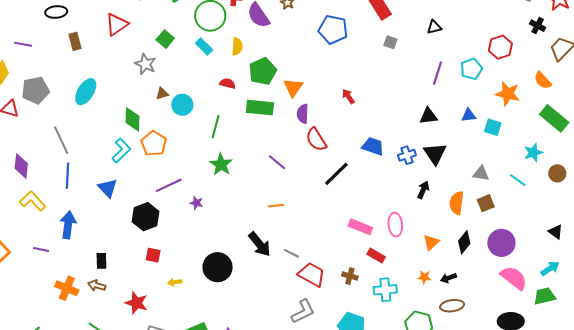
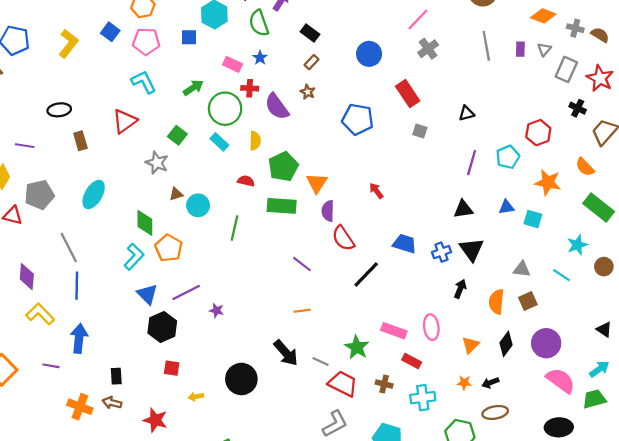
green star: (221, 164) -> (357, 347), moved
blue triangle: (108, 188) -> (147, 294), moved

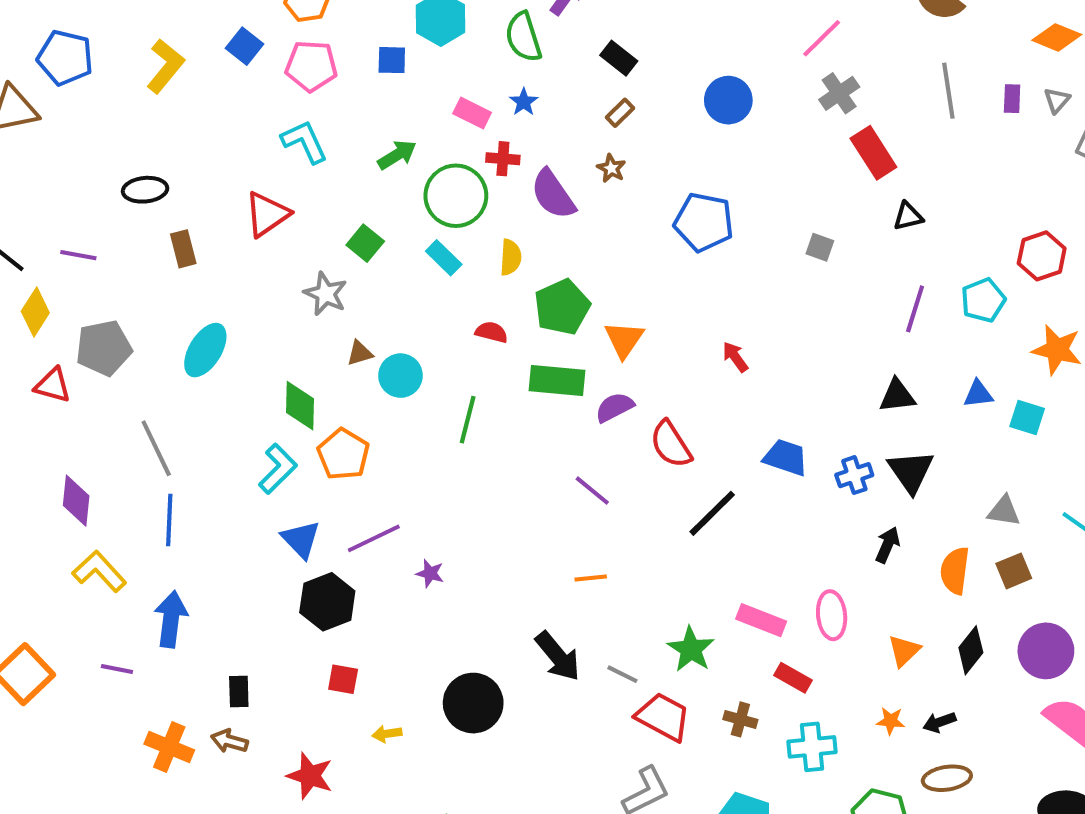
red rectangle: (408, 94) -> (873, 153), moved
purple semicircle: (328, 211) -> (614, 407), moved, turned 60

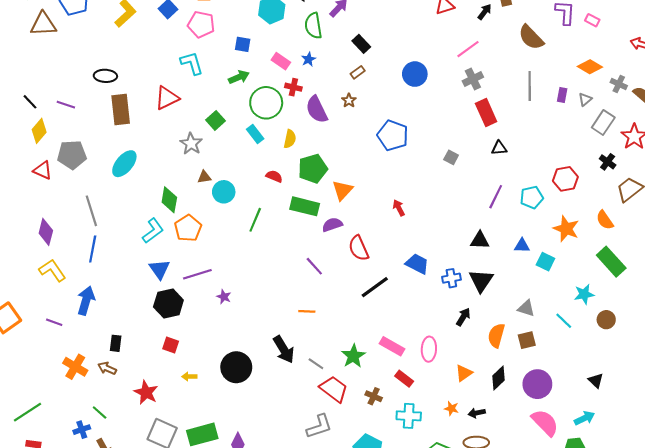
blue square: (392, 60) -> (243, 44), moved
brown rectangle: (183, 249) -> (121, 109), size x1.6

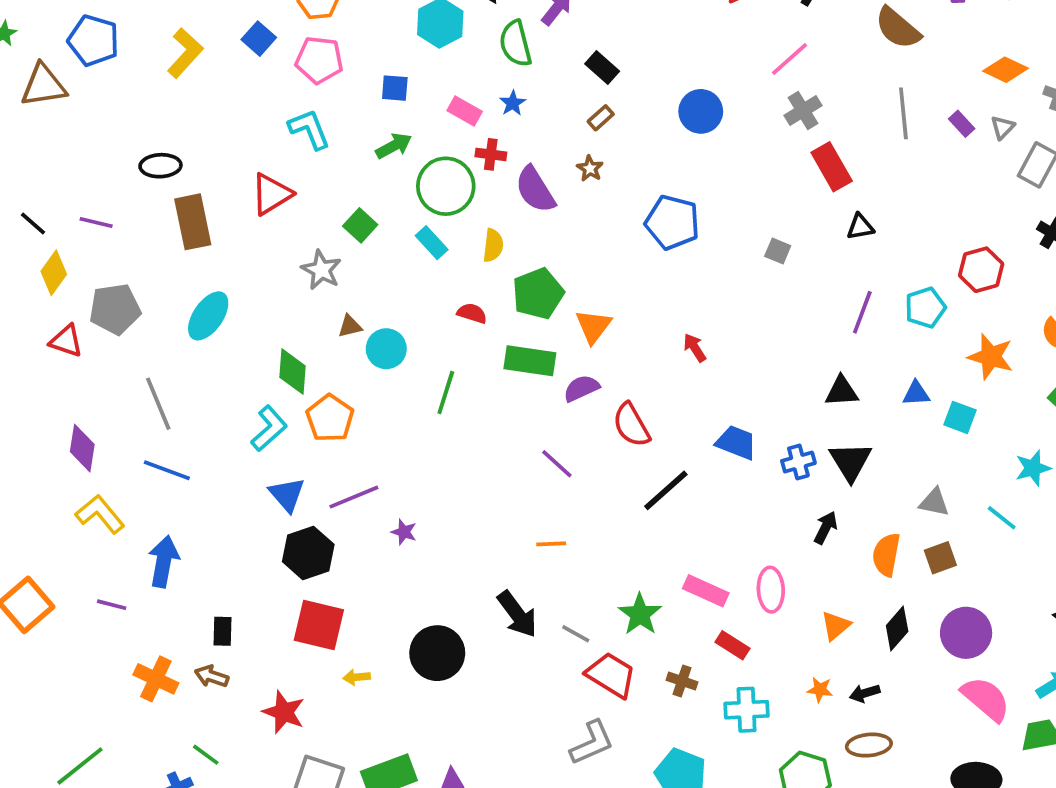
purple rectangle: (562, 95) -> (962, 124), turned -48
blue line: (93, 249) -> (167, 470), turned -75
red square: (171, 345) -> (319, 625), size x1.8

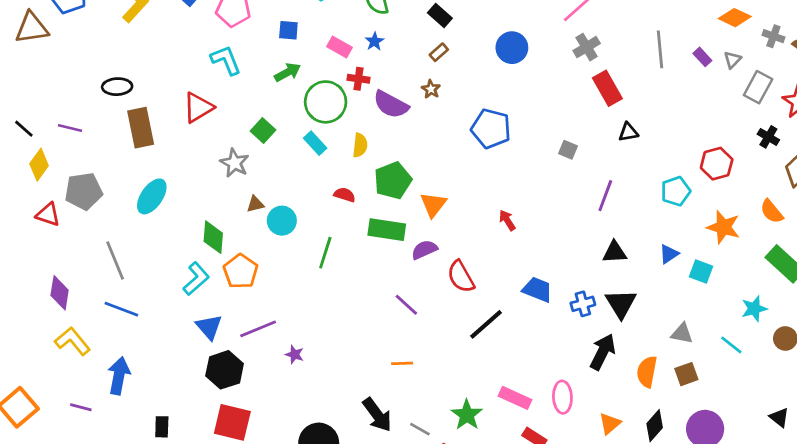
purple semicircle: (535, 190) -> (391, 105), turned -30
purple line: (862, 312) -> (605, 196), moved
blue triangle: (916, 393) -> (669, 254), turned -30
black arrow: (826, 528) -> (603, 352), size x1.5

